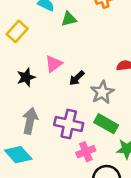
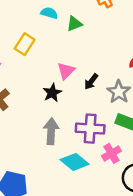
black star: (26, 77) -> (52, 93), moved
cyan diamond: (18, 155) -> (75, 162), moved

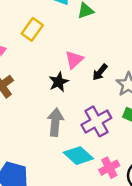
purple cross: (90, 129) -> (96, 121), turned -36
pink cross: (111, 153) -> (109, 168), moved

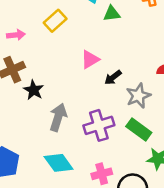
black star: (59, 82) -> (34, 90), moved, turned -30
cyan diamond: (78, 156) -> (59, 163), moved

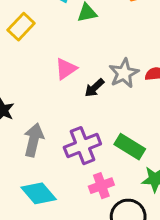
gray star: (138, 96) -> (124, 73), moved
pink cross: (102, 174) -> (101, 186), moved

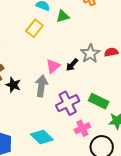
yellow rectangle: (21, 27) -> (34, 28), moved
pink triangle: (66, 69) -> (53, 66), moved
gray arrow: (34, 140) -> (41, 86), moved

